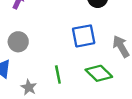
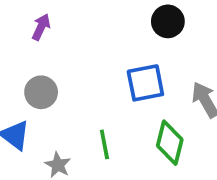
green diamond: (99, 73) -> (170, 143), turned 60

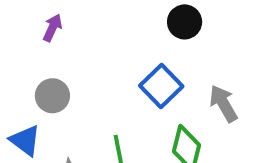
blue square: (145, 83) -> (161, 86), turned -33

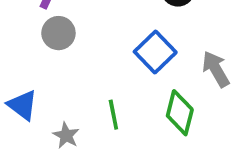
gray circle: (52, 96) -> (58, 33), moved

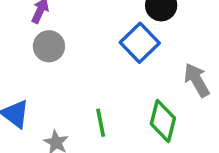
blue square: (155, 52) -> (140, 43), moved

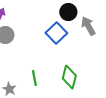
gray arrow: (197, 80) -> (88, 26), moved

